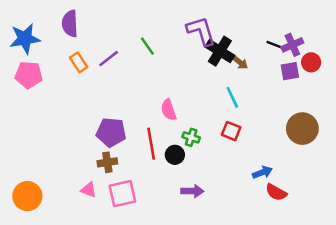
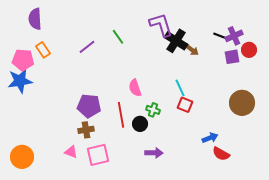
purple semicircle: (70, 24) -> (35, 19), moved
blue star: (25, 39) -> (20, 81), moved
orange rectangle: (79, 62) -> (43, 50), moved
cyan line: (232, 97) -> (180, 88), moved

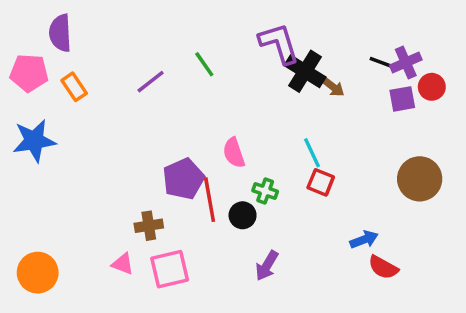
pink pentagon: (23, 60) -> (29, 73), moved
purple pentagon: (89, 106) -> (184, 179), moved, turned -30
purple arrow: (154, 153) -> (267, 266), turned 120

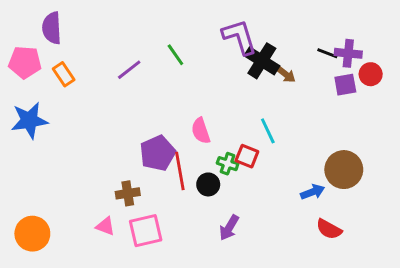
purple cross: (406, 63) -> (348, 53), turned 30
brown circle: (420, 179) -> (344, 170), moved
red square: (321, 182) -> (247, 156), moved
blue arrow: (364, 240) -> (313, 192), moved

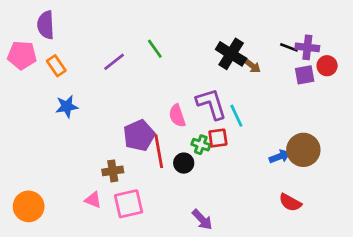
purple L-shape: (239, 37) -> (211, 104), moved
blue star: (29, 120) -> (67, 106), moved, size x0.7
red square: (247, 156) -> (218, 138), turned -30
blue arrow: (313, 192) -> (280, 156), moved
purple arrow: (229, 228) -> (202, 220), moved, turned -75

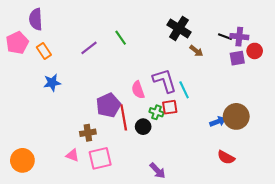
black cross: (231, 54) -> (179, 28), moved
pink pentagon: (22, 55) -> (17, 43), turned -30

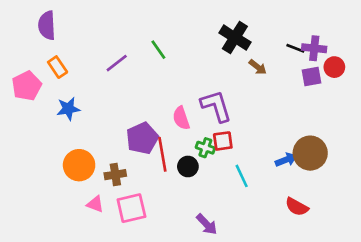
pink pentagon: (17, 43) -> (27, 86), moved
cyan line: (184, 90) -> (242, 176), moved
orange circle: (22, 160) -> (79, 165), moved

